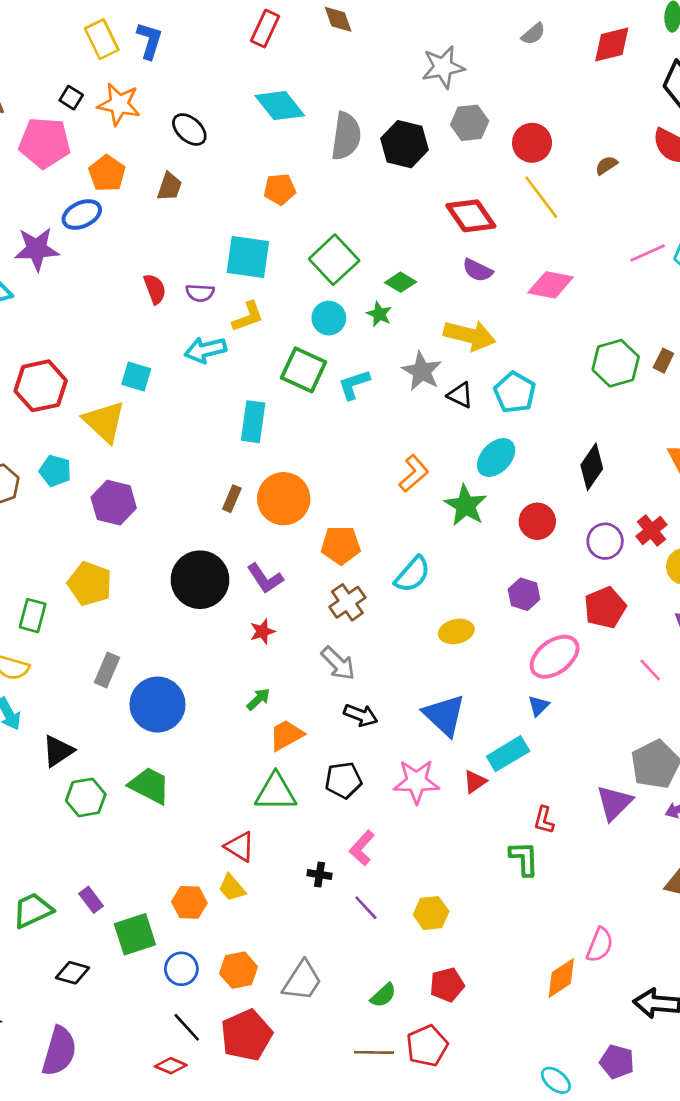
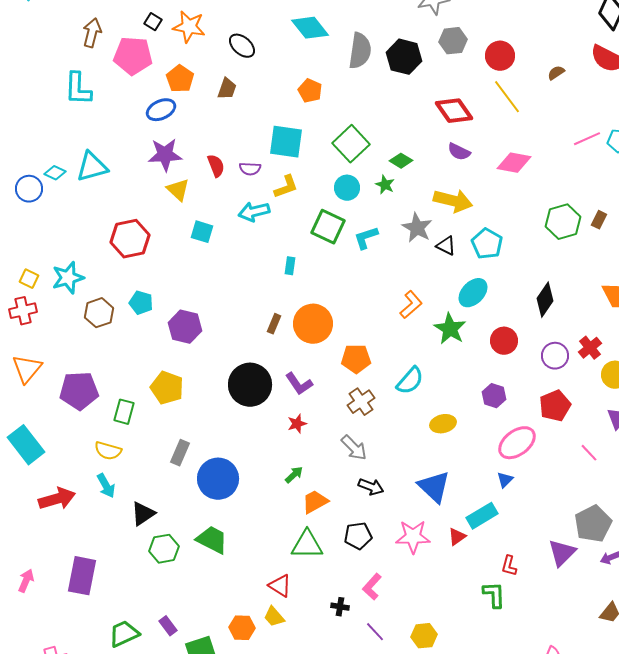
orange pentagon: (280, 189) -> (310, 91), turned 30
purple star: (37, 249) -> (165, 155), moved
yellow triangle: (104, 422) -> (178, 190), moved, size x0.7
cyan rectangle: (253, 422) -> (290, 266), size x0.6

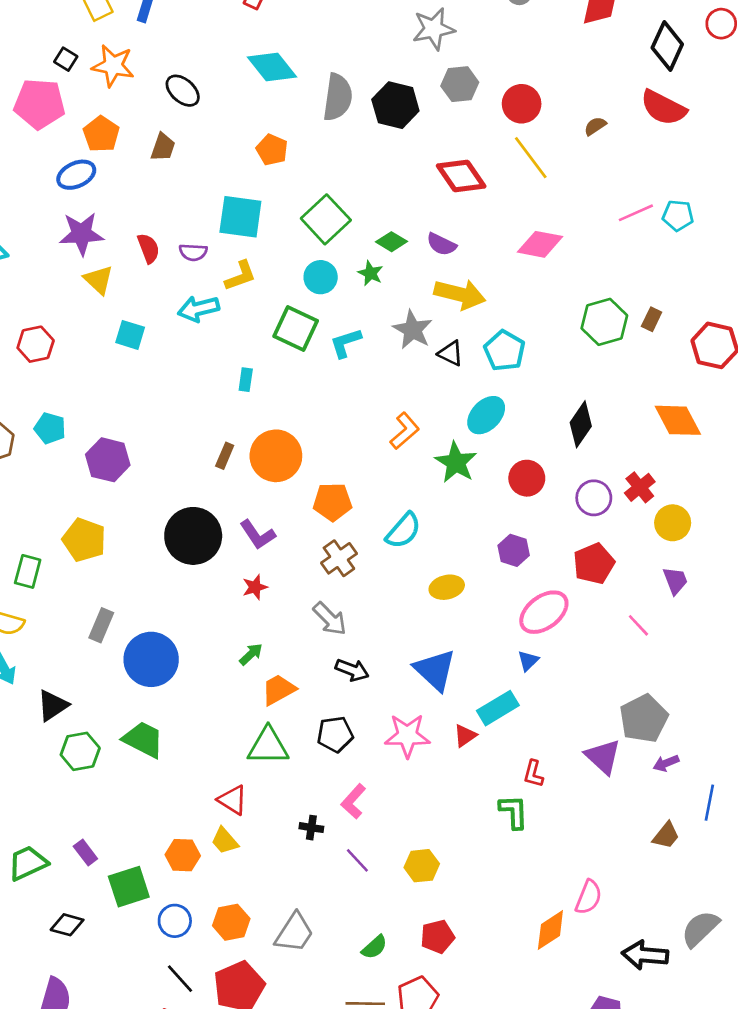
purple semicircle: (459, 152) -> (441, 244), moved
red hexagon: (130, 239) -> (36, 344), size x0.7
purple triangle: (562, 553) -> (603, 757), turned -32

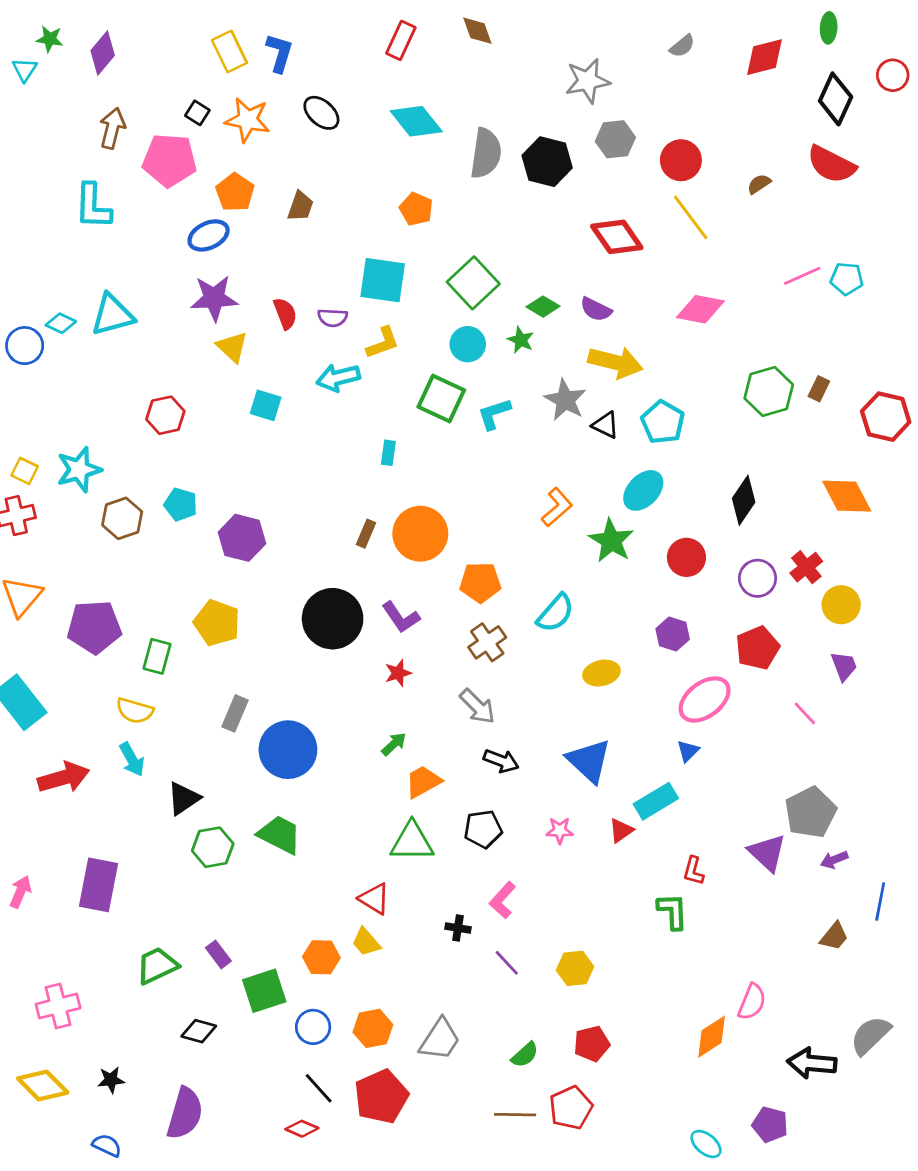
black ellipse: (183, 91) -> (321, 113), moved
pink star: (407, 736) -> (560, 830), size x0.6

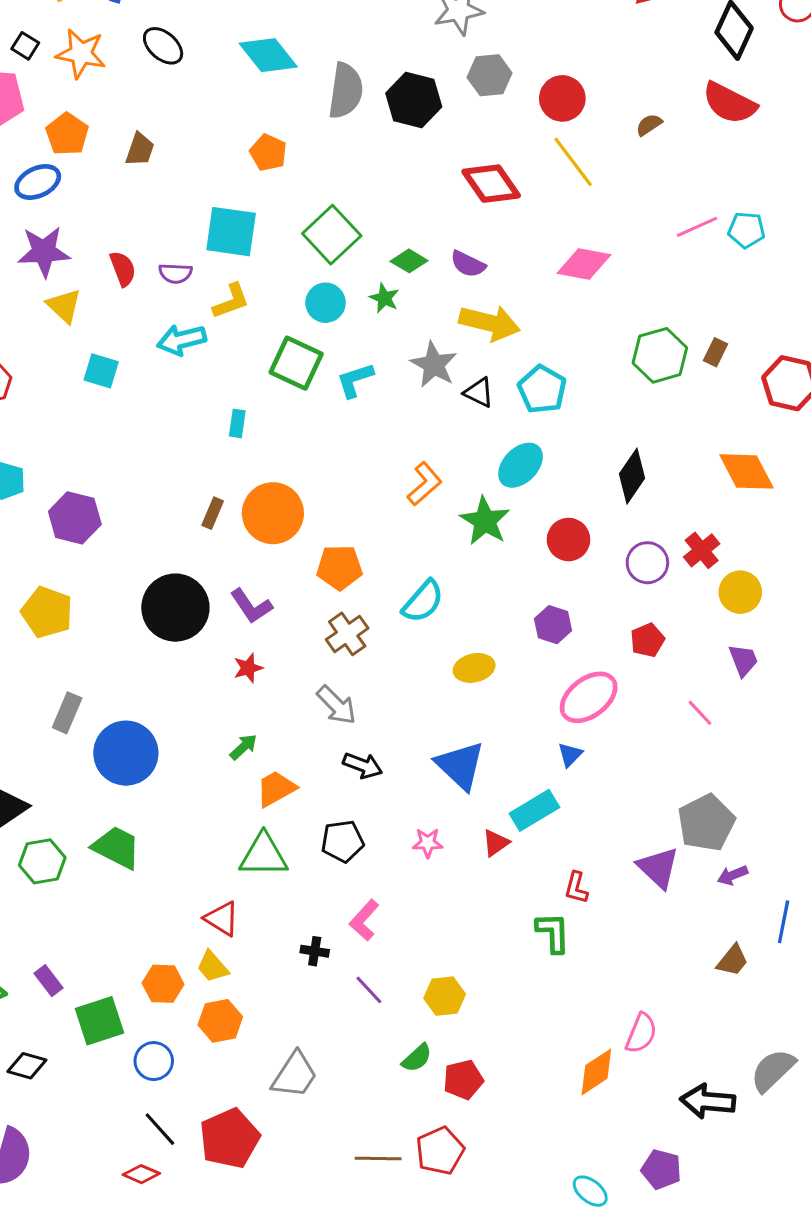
red pentagon: (758, 648) -> (647, 640), size x0.7
orange hexagon: (373, 1028) -> (220, 1021), moved
green semicircle: (525, 1055) -> (417, 1058), moved

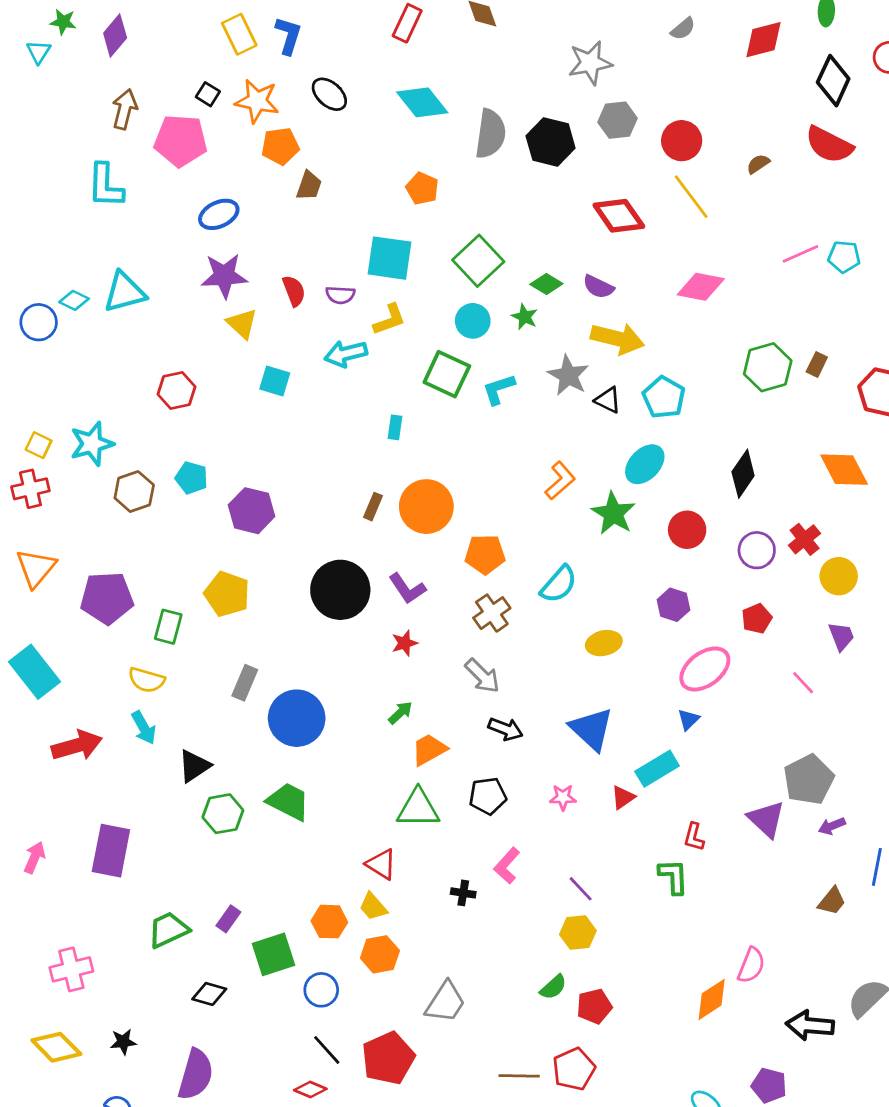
orange pentagon: (67, 134) -> (280, 146), moved, turned 30
purple rectangle: (48, 981) -> (228, 919), turned 72
purple line: (369, 990) -> (581, 889), moved

